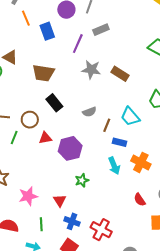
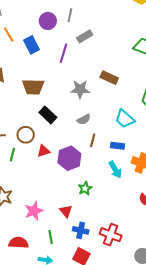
gray star: (91, 70) -> (80, 89), moved
brown line: (107, 125) -> (93, 140), moved

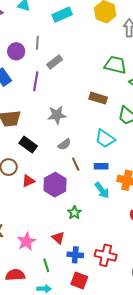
brown rectangle: (109, 78) -> (98, 98), moved
brown line: (93, 140) -> (76, 164), turned -32

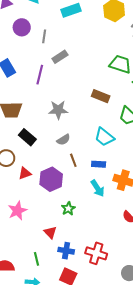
purple circle: (16, 51) -> (22, 27), moved
pink star: (26, 241) -> (17, 211), moved

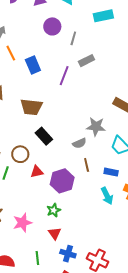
gray star: (58, 110) -> (96, 127), moved
green star: (68, 209) -> (54, 210), moved
pink star: (17, 211) -> (22, 223), moved

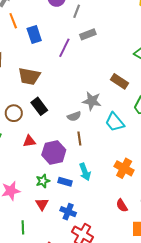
brown circle: (20, 154) -> (14, 113), moved
blue rectangle: (111, 172) -> (65, 182), moved
cyan arrow: (107, 196) -> (85, 172), moved
blue cross: (68, 254) -> (68, 212), moved

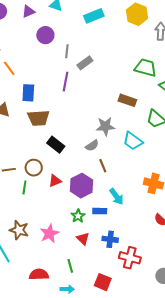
gray line: (77, 11) -> (67, 51), moved
blue rectangle: (34, 34) -> (28, 93), moved, turned 36
brown circle: (14, 113) -> (34, 168), moved

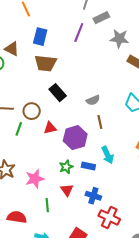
gray star: (105, 126) -> (119, 39), moved
green line: (70, 266) -> (47, 205), moved

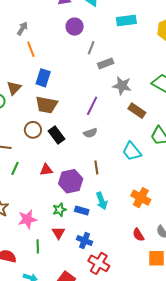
purple line: (79, 32) -> (92, 106), moved
brown triangle: (12, 49) -> (14, 88), turned 42
gray semicircle: (93, 100) -> (90, 133), moved
brown circle: (32, 111) -> (33, 130), moved

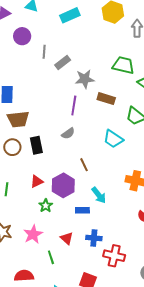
purple line: (92, 106) -> (74, 105), moved
black rectangle: (56, 135) -> (36, 145), turned 42
green star: (59, 210) -> (46, 206), moved

